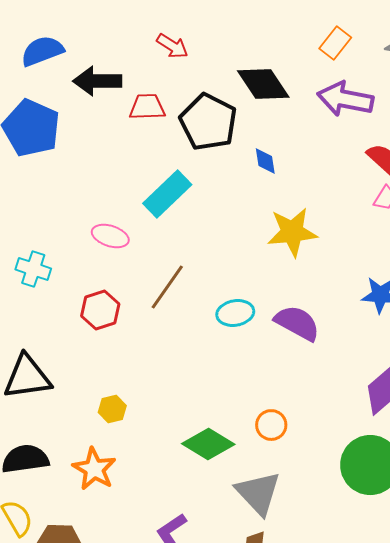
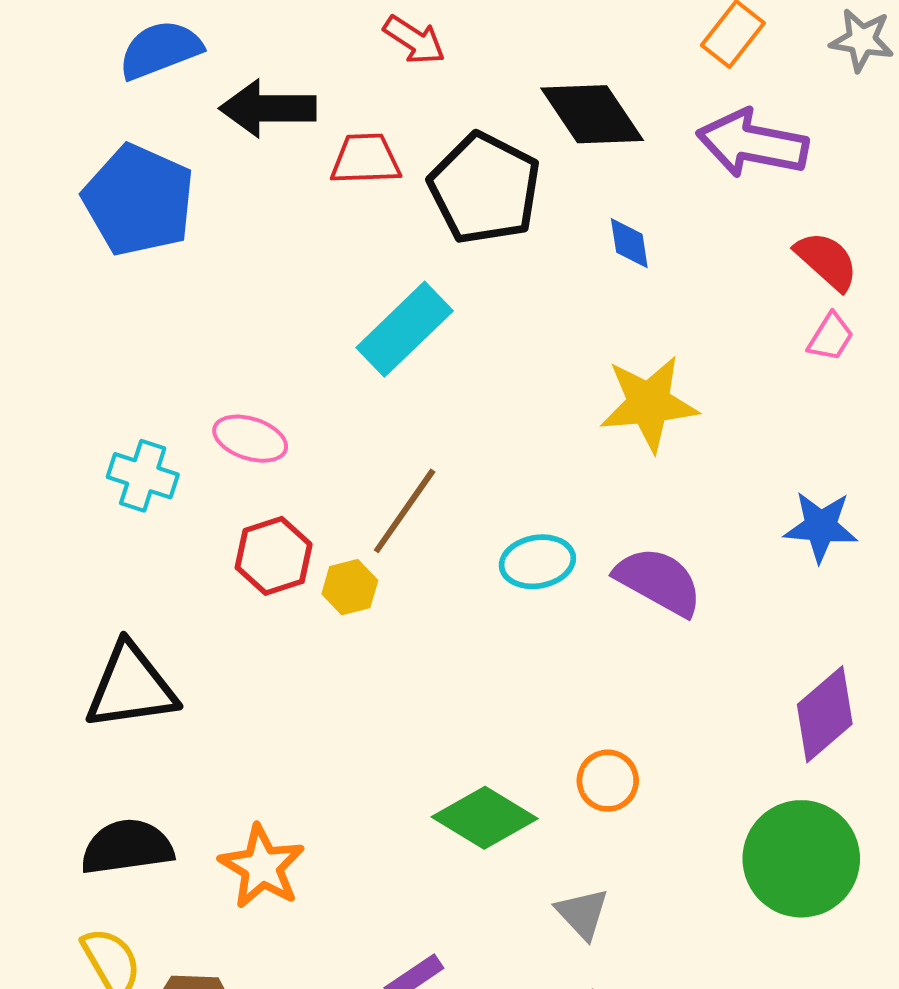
blue diamond: (265, 161) -> (629, 243), moved
pink ellipse: (110, 236) -> (250, 439), moved
yellow hexagon: (112, 409) -> (350, 587), moved
gray triangle: (258, 493) -> (582, 914), size x0.6

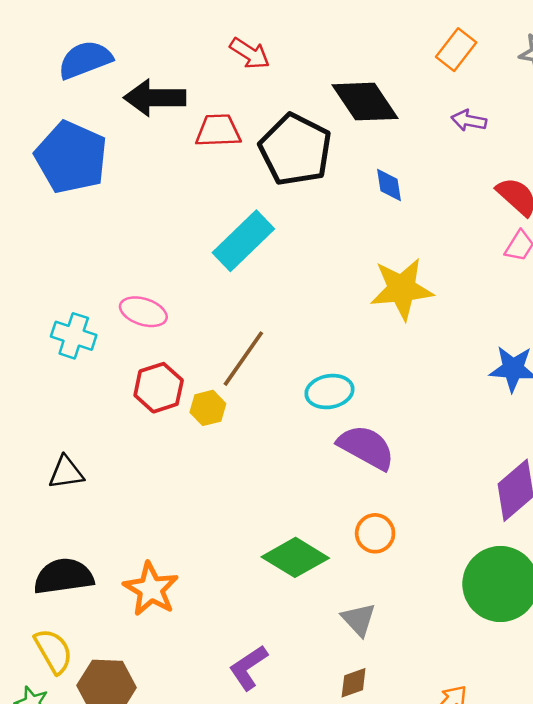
purple arrow: (752, 144) -> (469, 121), size x0.5
purple semicircle: (659, 581) -> (366, 447), moved
black triangle: (131, 687) -> (66, 473), size x0.6

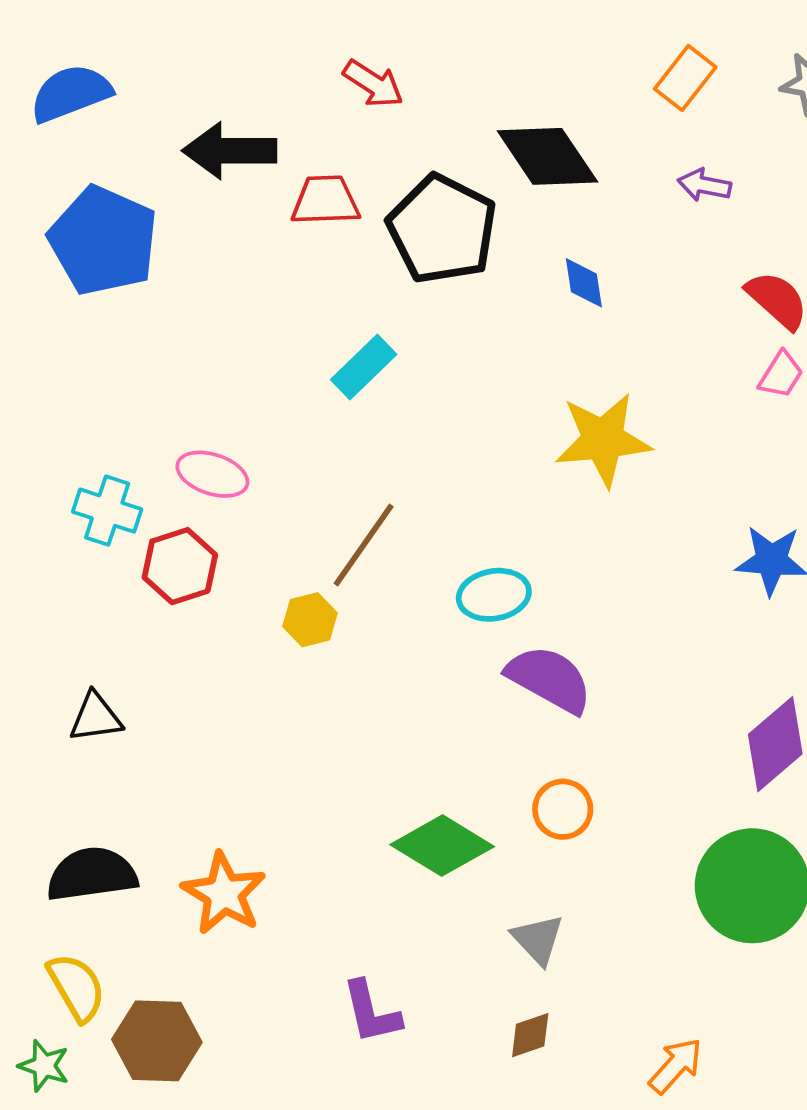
blue semicircle: (85, 60) -> (71, 93), moved
cyan rectangle: (243, 241) -> (364, 367), size x0.7
red hexagon: (159, 388) -> (180, 566), moved
purple L-shape: (248, 668) -> (371, 1012), turned -69

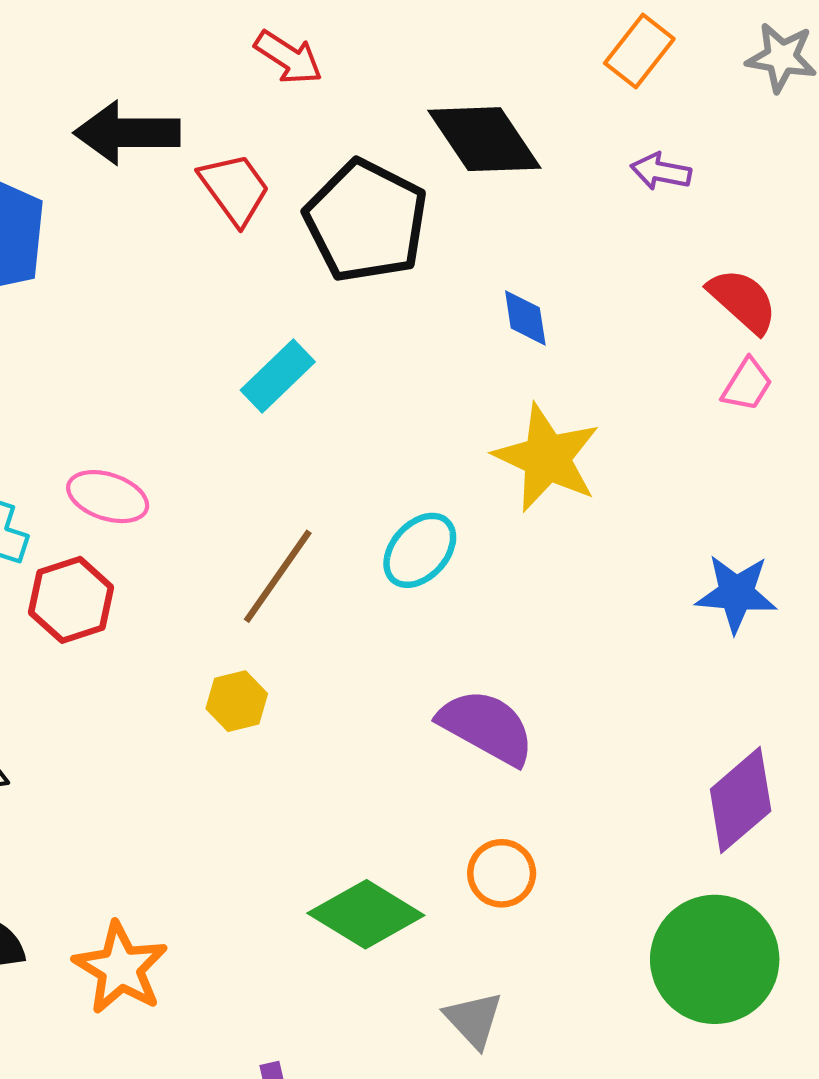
red trapezoid: (325, 200) -> (235, 189), turned 56
blue diamond: (584, 283) -> (525, 318), moved
yellow star: (603, 440) -> (547, 458), turned 30
cyan ellipse: (494, 595) -> (420, 550), moved, turned -38
yellow hexagon: (310, 620) -> (237, 701), moved

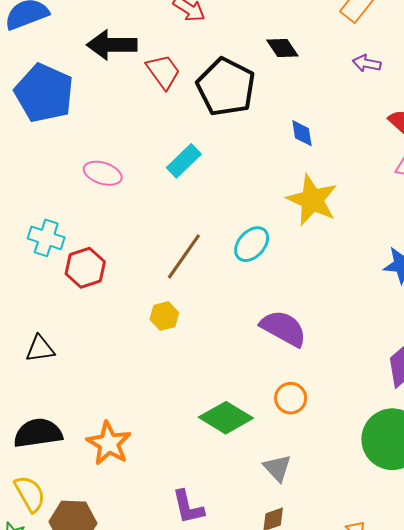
black diamond: (484, 139) -> (282, 48), size x0.6
pink ellipse: (108, 497) -> (103, 173), moved

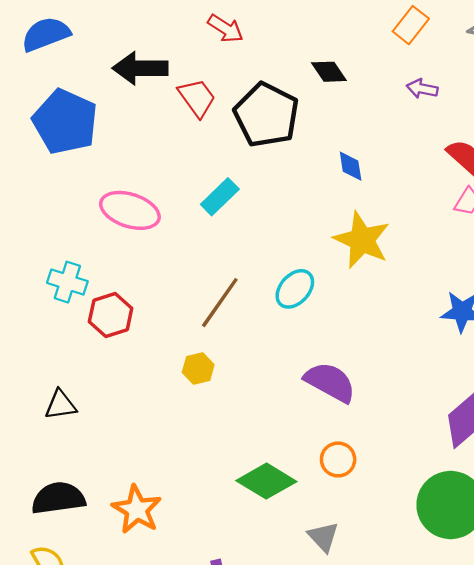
pink ellipse: (103, 173) -> (130, 210), size x1.4

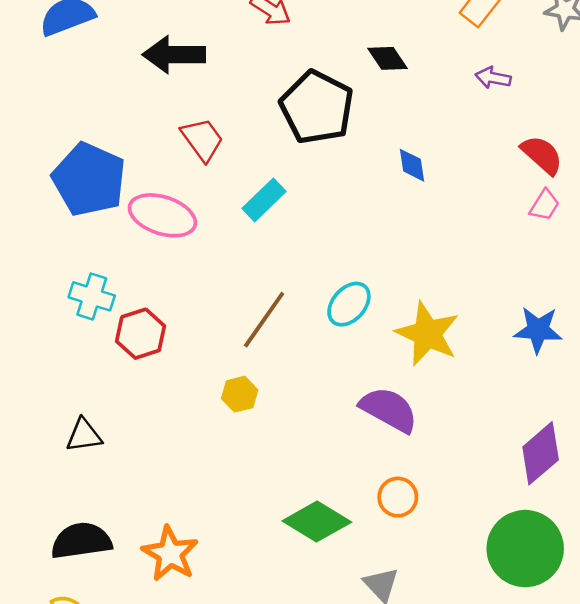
red trapezoid: (197, 98) -> (202, 139), moved
blue pentagon: (65, 122) -> (89, 179), moved
yellow star: (362, 240) -> (427, 334), moved

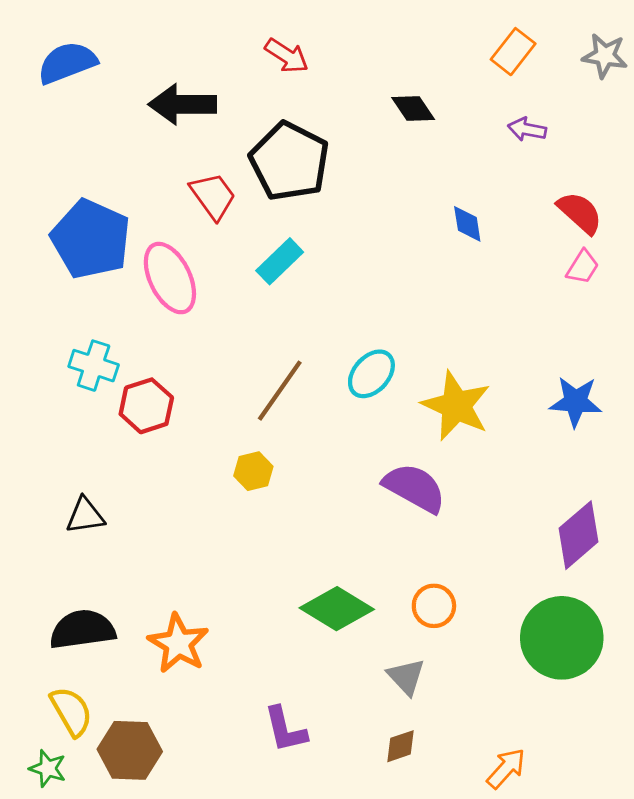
black pentagon: (317, 107) -> (289, 161), moved
blue diamond: (412, 165) -> (467, 224), moved
pink ellipse: (162, 215) -> (170, 278), turned 46
orange circle: (398, 497) -> (434, 606), moved

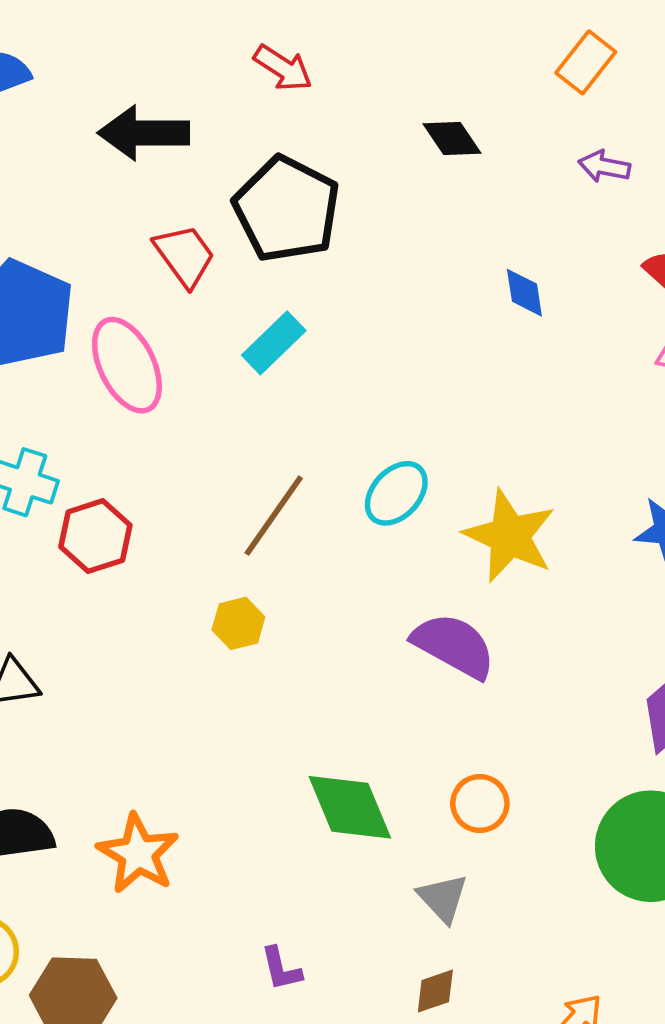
green diamond: (337, 609) -> (350, 807), turned 36
purple L-shape: (285, 730) -> (281, 969), size x0.7

